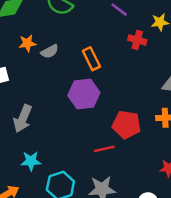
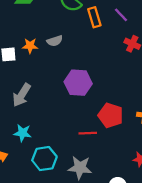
orange star: (27, 43) -> (30, 46), moved
orange rectangle: (91, 59) -> (94, 17), moved

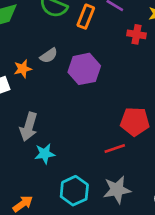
orange rectangle: (94, 17) -> (86, 17), turned 54
purple hexagon: (78, 83) -> (84, 69), moved
cyan star: (23, 133) -> (45, 154), moved

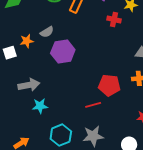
purple hexagon: (84, 69) -> (63, 52), moved
gray arrow: (29, 127) -> (29, 85), turned -120

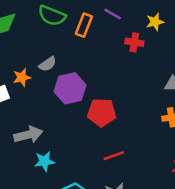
red pentagon: (109, 85) -> (102, 112), moved

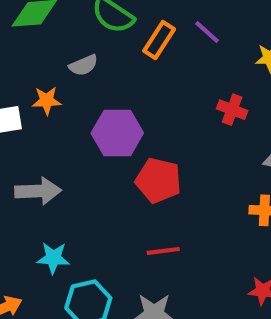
red cross: (134, 42) -> (232, 110), moved
gray semicircle: (48, 64) -> (83, 65), moved
cyan star: (44, 161) -> (53, 258), moved

